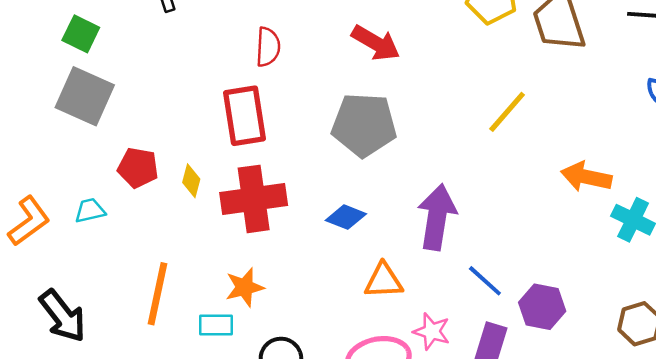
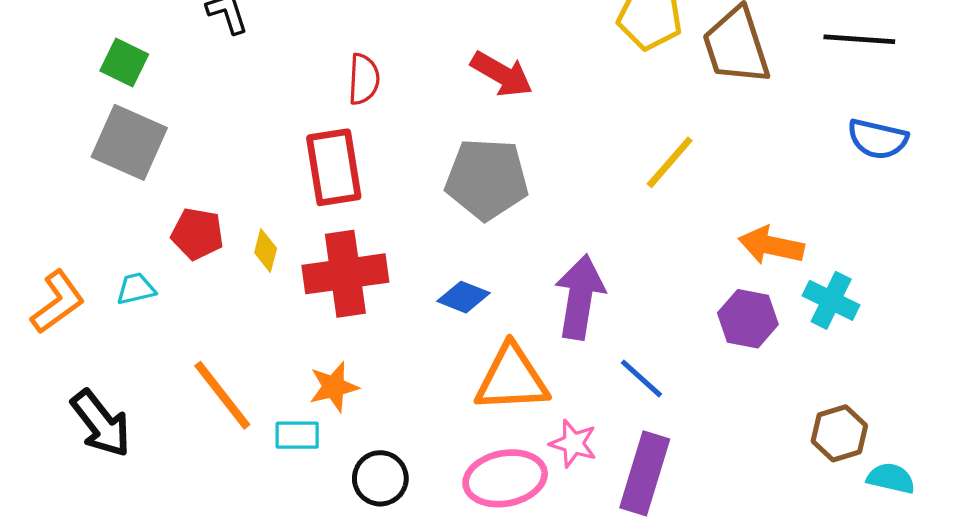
orange triangle: (384, 281) -> (512, 379), size x1.5
orange line: (157, 294) -> (222, 395), turned -50
purple hexagon: (542, 307) -> (748, 319), moved

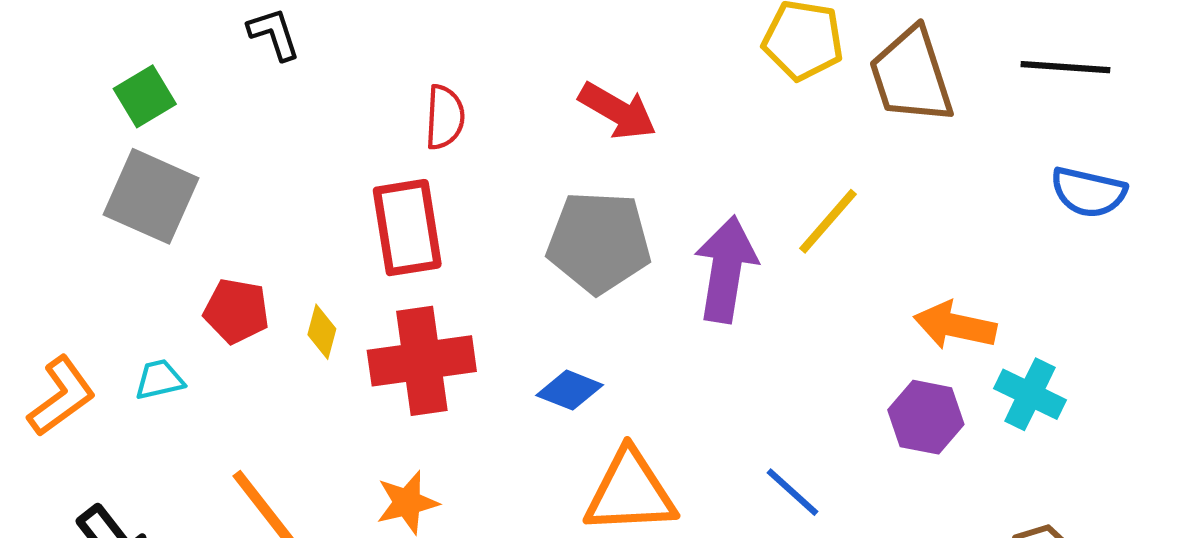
green square: (124, 63) -> (145, 96), turned 33
purple arrow: (580, 297) -> (726, 269), moved

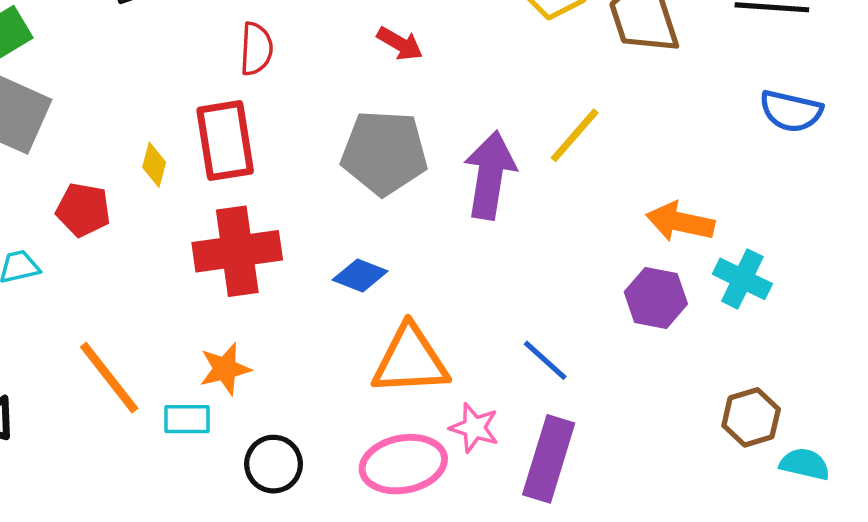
red arrow: (618, 111) -> (400, 44), size x0.7
yellow diamond: (322, 332) -> (154, 165), moved

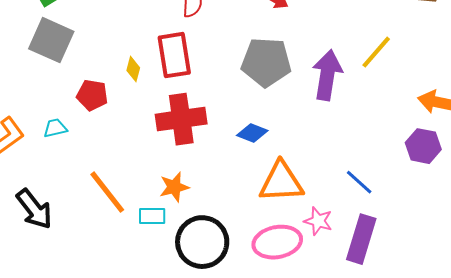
black circle: (274, 464) -> (202, 242), size x1.6

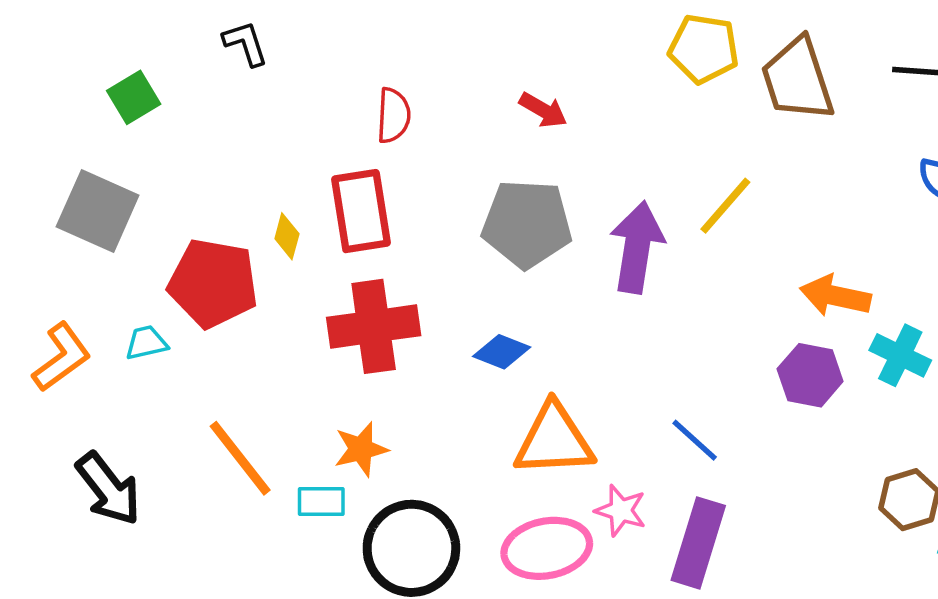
gray square: (51, 40) -> (98, 211), moved
red pentagon: (92, 95) -> (213, 283), size x1.6

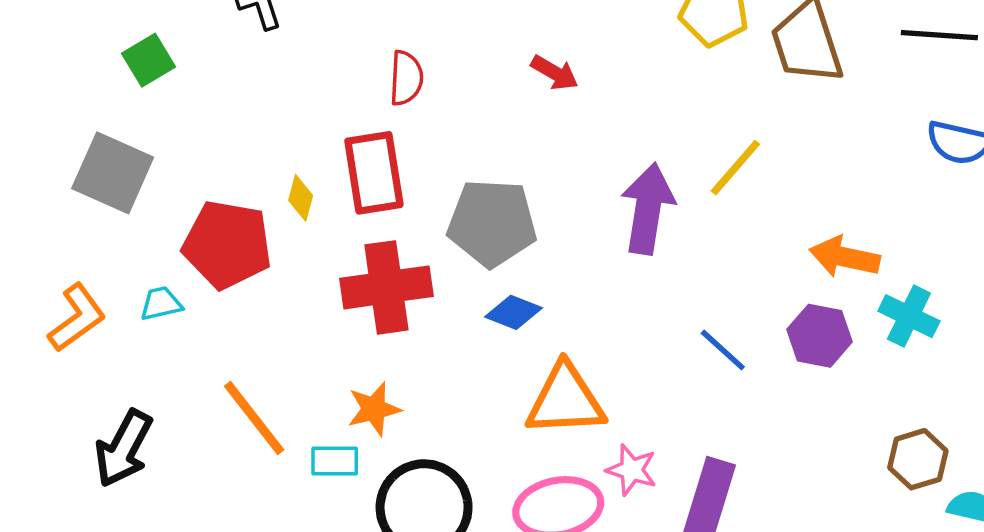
gray pentagon: (527, 224) -> (492, 223), moved
blue line: (695, 440) -> (723, 350), moved
black arrow: (108, 489) -> (123, 448), turned 66

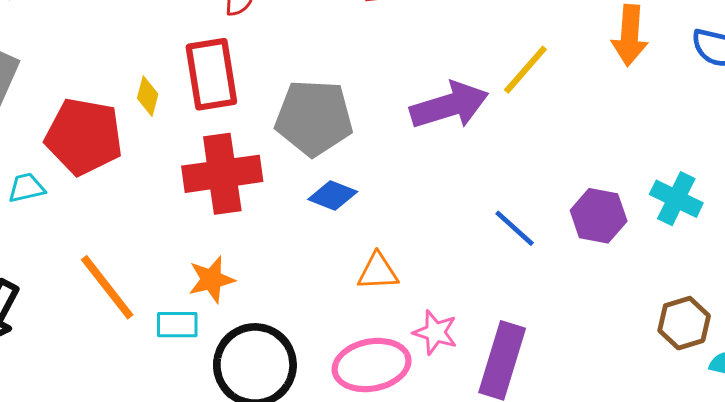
purple arrow: (648, 209) -> (449, 105), turned 64
orange arrow: (845, 257) -> (630, 35), moved, turned -98
orange triangle: (565, 400) -> (378, 272), size x0.6

